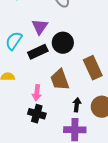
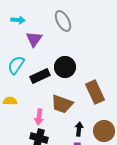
purple triangle: (40, 27) -> (34, 39), moved
brown trapezoid: (60, 80) -> (62, 104), turned -50

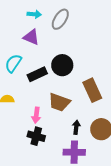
cyan arrow: (18, 20) -> (34, 14), moved
gray ellipse: (63, 21) -> (60, 19), turned 60
purple triangle: (34, 39) -> (31, 37), turned -42

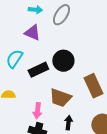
black arrow: (76, 127) -> (68, 123), moved

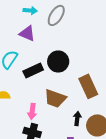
black arrow: (68, 123) -> (77, 118), moved

